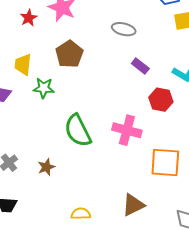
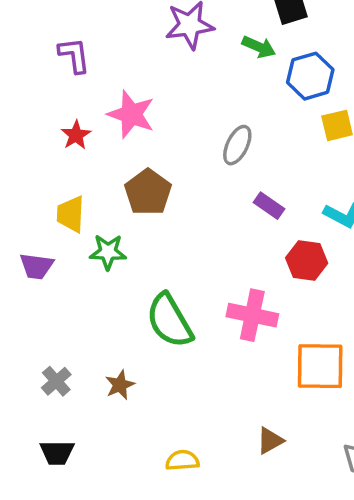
gray ellipse: (124, 29) -> (237, 145), turned -75
brown triangle: (133, 205) -> (270, 441), size x0.7

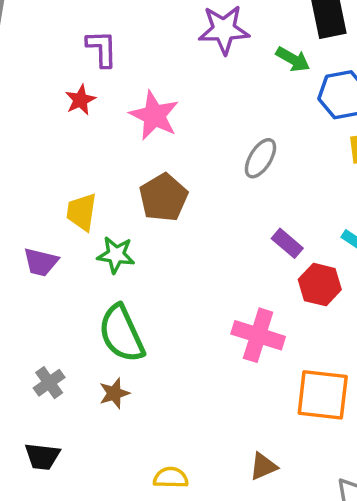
red star: (76, 135) -> (80, 100), moved
purple rectangle: (269, 206) -> (287, 243), moved
green semicircle: (170, 321) -> (121, 334), moved

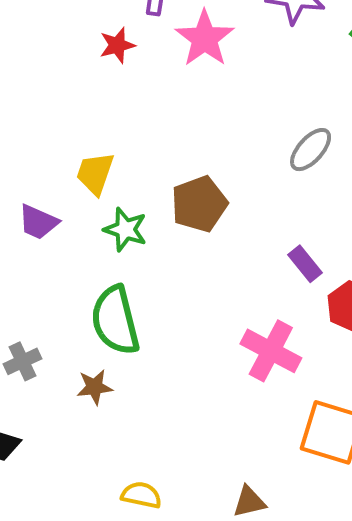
pink star: (154, 115) -> (205, 38), moved
brown pentagon: (163, 198) -> (199, 204), moved
purple rectangle: (287, 243) -> (305, 264), moved

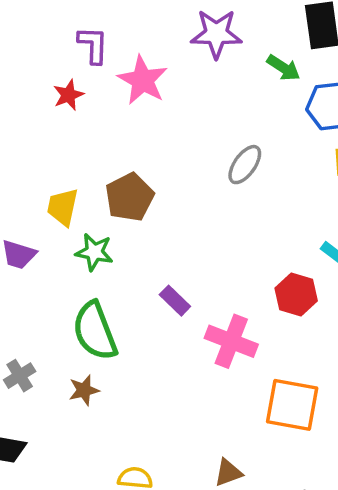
brown pentagon: (199, 204) -> (130, 197), moved
purple rectangle: (305, 264) -> (175, 301), moved

